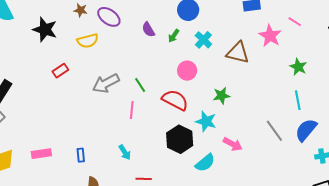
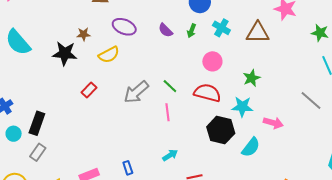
brown star: (81, 10) -> (84, 34), moved
cyan arrow: (125, 152) -> (170, 155), turned -77

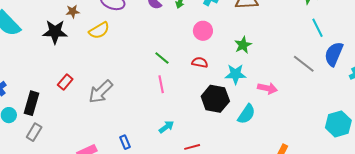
red rectangle: (89, 90) -> (65, 82), moved
gray arrow: (136, 92) -> (101, 92), moved
red semicircle: (207, 93) -> (200, 62), size x0.6

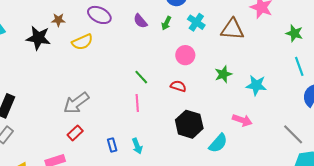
gray line: (304, 64) -> (293, 134), moved
cyan star: (236, 74) -> (256, 85), moved
red rectangle: (65, 82) -> (75, 133), moved
cyan arrow: (166, 127) -> (137, 146), turned 98
blue rectangle: (125, 142) -> (112, 145), moved

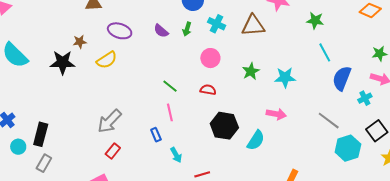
blue rectangle: (112, 145) -> (156, 135), moved

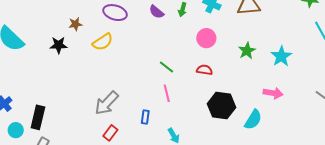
black star: (63, 62) -> (59, 45), size x0.7
cyan star: (285, 77) -> (281, 56), turned -30
blue rectangle: (156, 135) -> (145, 117), moved, turned 32

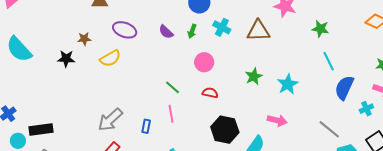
pink circle: (206, 38) -> (204, 62), moved
black rectangle: (38, 117) -> (41, 129), turned 65
blue rectangle: (145, 117) -> (146, 126), moved

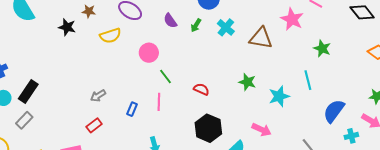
cyan line: (329, 61) -> (308, 80), moved
pink circle: (204, 62) -> (149, 53), moved
green star: (254, 76) -> (247, 82), turned 30
gray arrow: (110, 120) -> (98, 96), size x0.6
black rectangle: (41, 129) -> (28, 91), turned -60

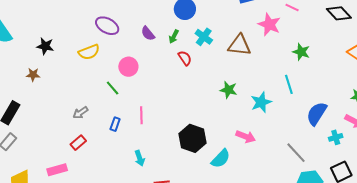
brown star: (89, 11) -> (33, 75), moved
green line: (165, 76) -> (113, 88), moved
red semicircle: (201, 89) -> (185, 58), moved, turned 35

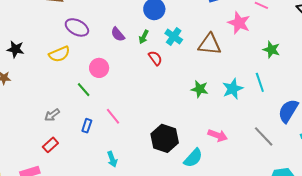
cyan star: (261, 102) -> (233, 89), moved
pink line: (141, 115) -> (113, 116), turned -36
gray line: (296, 153) -> (264, 136), moved

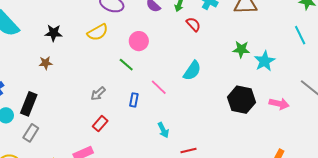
cyan star: (233, 89) -> (265, 61), moved
pink arrow: (218, 135) -> (279, 104), moved
black hexagon: (165, 138) -> (241, 100), moved
cyan semicircle: (193, 158) -> (192, 71), moved

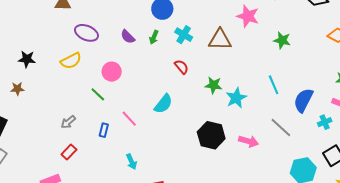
red semicircle: (193, 24) -> (181, 67), moved
cyan line: (300, 35) -> (274, 85), moved

